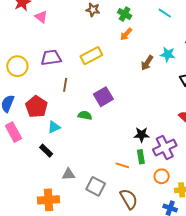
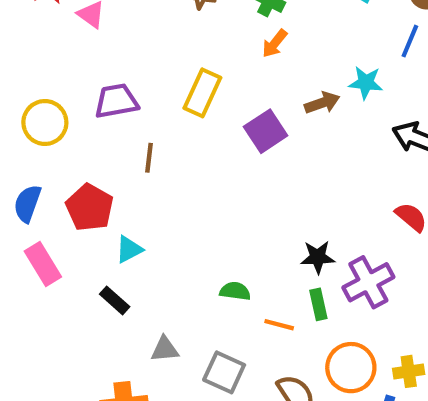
yellow rectangle: (91, 56) -> (202, 93), turned -35
brown arrow: (147, 63) -> (322, 103), turned -140
purple square: (103, 97) -> (266, 131), moved
green semicircle: (85, 115) -> (235, 291), moved
orange circle: (162, 176) -> (351, 368), moved, size x1.5

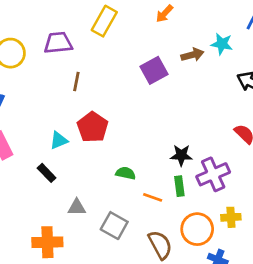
yellow rectangle: (202, 93) -> (104, 21), moved
red pentagon: (90, 207) -> (93, 127), moved
yellow cross: (409, 371) -> (231, 217), moved

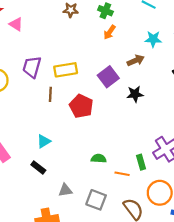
yellow rectangle: (104, 21) -> (66, 70), moved, turned 60
purple trapezoid: (58, 43) -> (32, 67), turned -60
cyan star: (222, 44) -> (153, 39), moved
red pentagon: (93, 127) -> (81, 106), moved
black star: (181, 155) -> (135, 94), moved

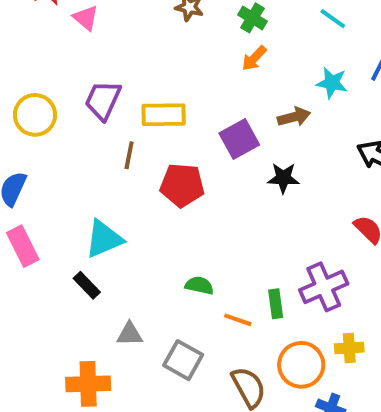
red pentagon: (81, 106) -> (182, 185), turned -30
cyan triangle: (44, 141) -> (104, 239), size x1.5

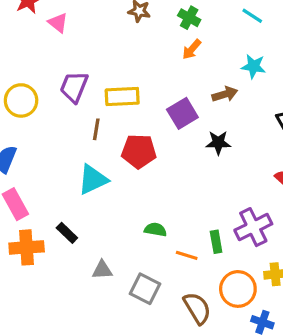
cyan triangle: (104, 239) -> (93, 180), moved
orange cross: (88, 384) -> (27, 247), moved

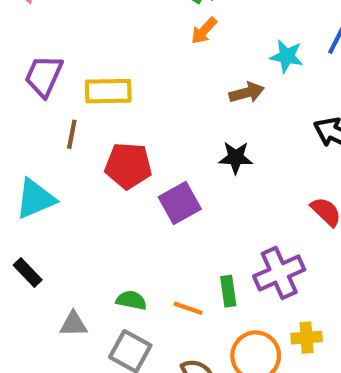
purple square: (182, 113) -> (180, 203), moved
cyan triangle: (93, 180) -> (35, 199), moved
green semicircle: (155, 230) -> (131, 300), moved

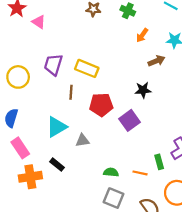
orange arrow: (204, 31) -> (142, 35), moved
yellow rectangle: (108, 91) -> (87, 68), turned 30
black star: (236, 158) -> (143, 90), moved
gray triangle: (73, 324) -> (82, 140), moved

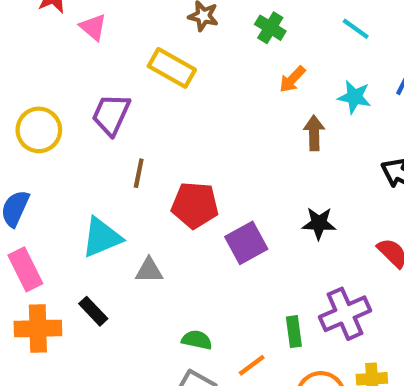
brown arrow: (157, 61) -> (314, 133), turned -77
yellow rectangle: (87, 68) -> (172, 68), moved
black star: (143, 90) -> (319, 223), moved
orange line: (140, 173) -> (252, 365), moved, turned -56

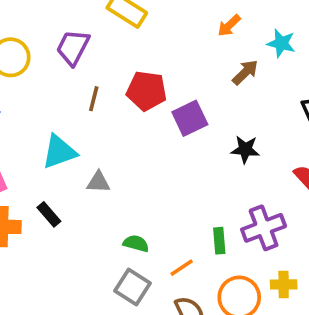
brown arrow: (314, 133) -> (245, 72), turned 44
red pentagon: (195, 205) -> (147, 91), moved
purple square: (246, 243) -> (190, 118), moved

